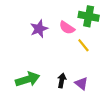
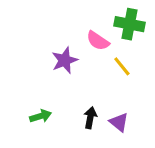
purple star: (39, 29) -> (65, 60), moved
green arrow: (28, 79) -> (40, 116), size x0.6

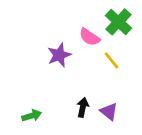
green cross: (129, 24) -> (118, 22), turned 32
green arrow: (40, 116) -> (32, 116), moved

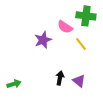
green cross: (118, 22) -> (86, 16), turned -36
green arrow: (32, 116) -> (14, 84), moved

